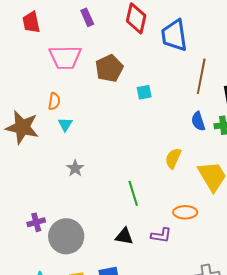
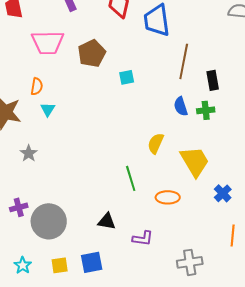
gray star: (75, 168) -> (29, 153), moved
green line: (133, 193) -> (131, 178), moved
purple L-shape: (161, 235) -> (143, 238), moved

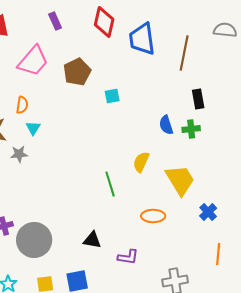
pink trapezoid: (48, 42) -> (33, 61), turned -48
brown line: (184, 61) -> (184, 53), moved
gray star: (29, 153) -> (19, 154), moved, turned 30
green line: (131, 178) -> (110, 184), moved

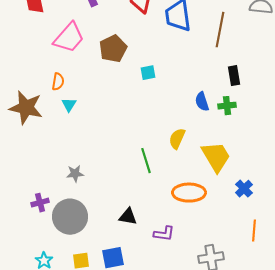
gray star: (19, 154) -> (75, 174), moved
orange ellipse: (153, 216) -> (189, 193), size x1.4

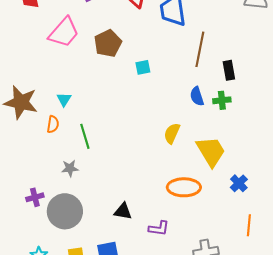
brown line: (220, 30) -> (200, 49), moved
orange semicircle: (58, 82) -> (53, 124), moved
green line: (146, 161) -> (85, 136), moved

